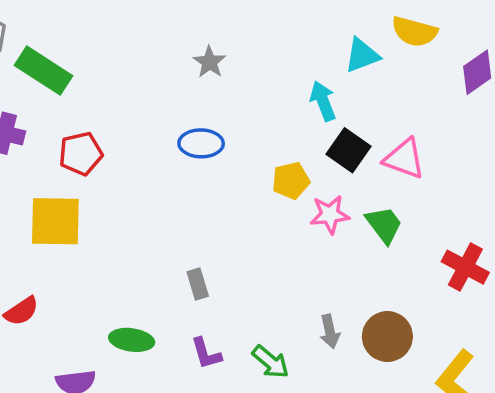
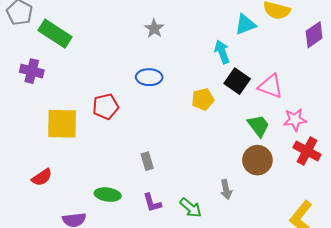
red pentagon: (81, 154) -> (106, 107), moved
pink star: (330, 215) -> (295, 120), moved
brown circle: (387, 337) -> (257, 160), moved

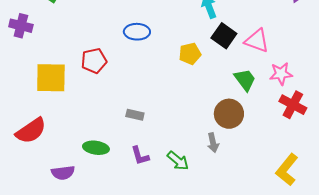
brown circle: (257, 160) -> (229, 114), moved
gray rectangle: (147, 161) -> (135, 115), turned -60
red semicircle: (42, 177) -> (31, 131), size x1.5

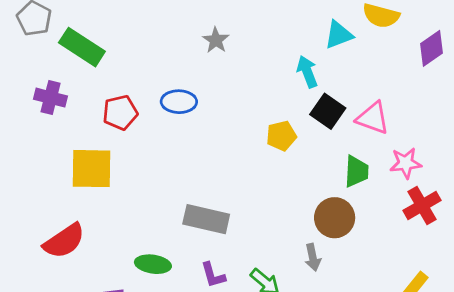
blue ellipse: (137, 32) -> (179, 102), moved
red pentagon: (94, 61) -> (120, 113), moved
green trapezoid: (245, 80) -> (356, 171), turned 40
red cross: (293, 105) -> (422, 205), turned 32
gray rectangle: (135, 115) -> (206, 219), size x1.8

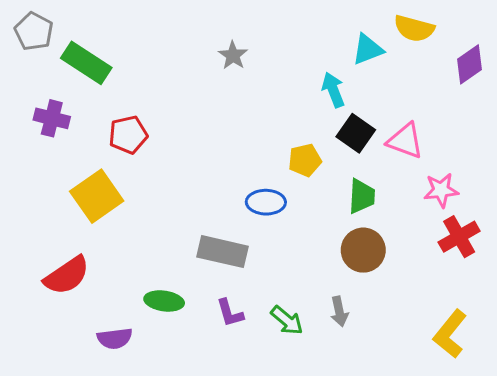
blue ellipse: (179, 102) -> (266, 202), moved
yellow square: (91, 169) -> (97, 196), turned -36
green trapezoid: (356, 171) -> (362, 196), moved
gray arrow: (313, 257) -> (339, 311), moved

